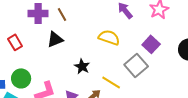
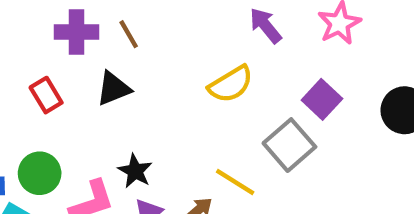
yellow semicircle: (109, 37) -> (231, 84), turned 130
red rectangle: (15, 42) -> (46, 95), moved
black star: (82, 66) -> (135, 171), moved

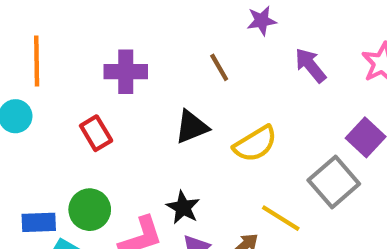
brown line: (129, 34) -> (219, 67), moved
yellow semicircle: (231, 84) -> (255, 144), moved
black triangle: (113, 89) -> (192, 127), moved

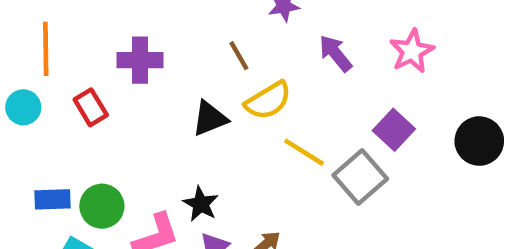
red rectangle: (96, 133) -> (91, 107), moved
yellow semicircle: (255, 144) -> (268, 101), moved
yellow line: (281, 218) -> (304, 152), moved
blue rectangle: (39, 222) -> (52, 199), moved

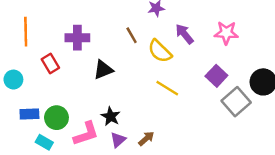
pink star: (412, 51) -> (226, 33), turned 30
yellow semicircle: (268, 101) -> (160, 51), moved, turned 75
cyan circle: (23, 107) -> (13, 80), moved
black triangle: (210, 119) -> (103, 70), moved
gray square: (360, 177) -> (236, 102), moved

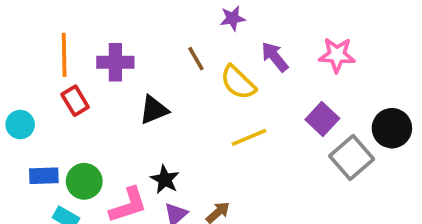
orange line: (26, 32) -> (64, 55), moved
yellow line: (167, 88) -> (249, 137), turned -55

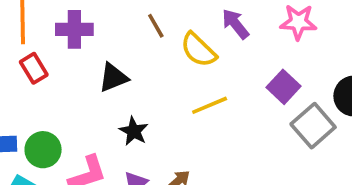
black star: (165, 179) -> (134, 131), moved

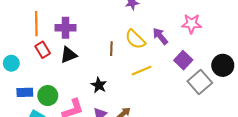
purple arrow: (235, 24) -> (160, 36), moved
brown line: (156, 26) -> (111, 49), moved, turned 32
black triangle: (113, 78) -> (69, 55), moved

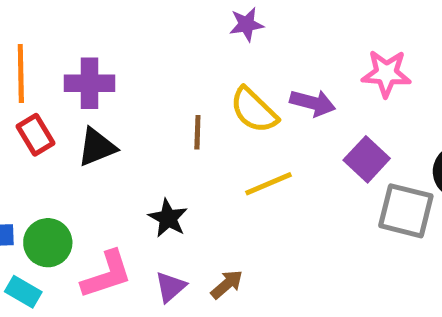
purple arrow: (160, 36) -> (313, 103), turned 144
gray square: (200, 82) -> (406, 211), turned -35

